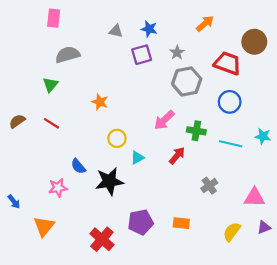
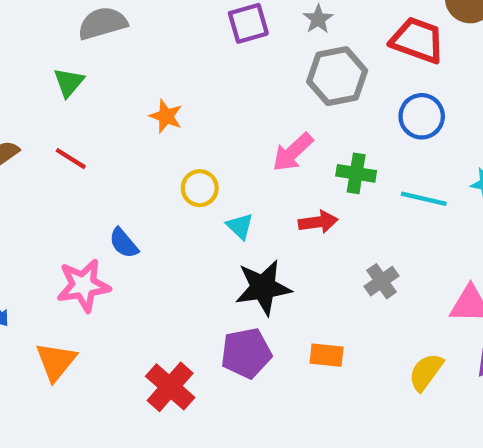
red arrow: (177, 156) -> (318, 222), turned 42
cyan triangle: (137, 158) -> (240, 226), turned -48
black star: (109, 181) -> (263, 288), moved
pink star: (58, 188) -> (83, 285), size x1.4

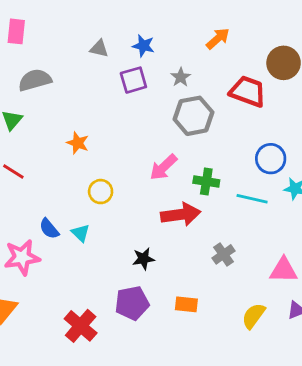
blue circle: (422, 116) -> (271, 159), moved
red arrow: (318, 222) -> (181, 214), size x1.5
cyan triangle: (240, 226) -> (81, 233), moved
black star: (263, 288) -> (143, 259), size x0.6

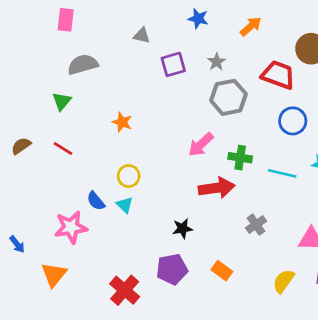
blue star: (143, 46) -> (198, 19), moved
blue circle: (271, 159) -> (293, 121), moved
yellow circle: (101, 192) -> (129, 176), moved
orange rectangle: (186, 304) -> (222, 271), turned 30

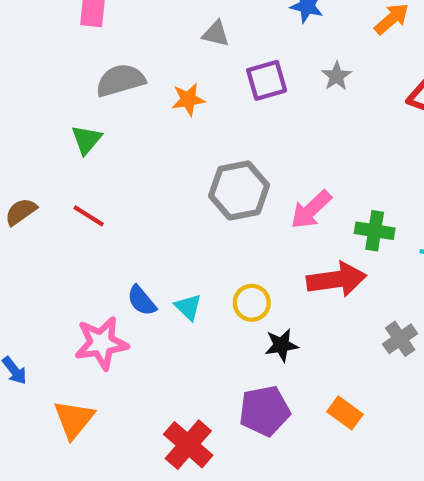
gray hexagon: (228, 97) -> (239, 190), moved
orange star: (122, 122) -> (188, 99), moved, turned -30
yellow circle: (129, 176) -> (252, 303), moved

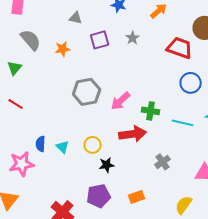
gray semicircle: (120, 80) -> (31, 40), turned 65
blue semicircle: (142, 301) -> (41, 144), turned 42
orange rectangle: (345, 413) -> (137, 197), turned -56

